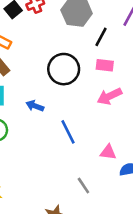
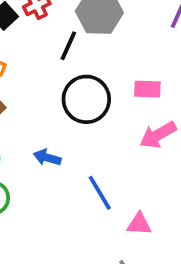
black line: (101, 37) -> (68, 46), moved
pink triangle: (108, 152) -> (139, 224), moved

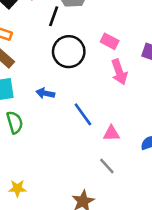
pink rectangle: (147, 89) -> (110, 41), turned 30
pink arrow: (158, 135) -> (119, 72), turned -75

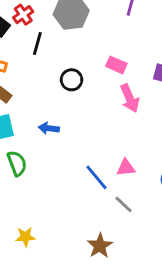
black line: (54, 16) -> (37, 43), moved
black circle: (69, 52) -> (72, 80), size x0.6
blue line: (83, 114) -> (96, 177), moved

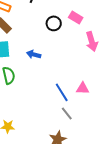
pink rectangle: (116, 65) -> (76, 17), moved
gray line: (124, 204) -> (67, 113), moved

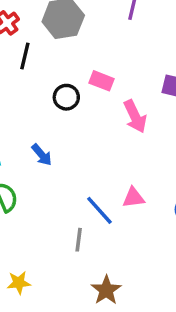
blue arrow: (34, 54) -> (42, 155), turned -136
gray line: (67, 113) -> (79, 240), moved, turned 56

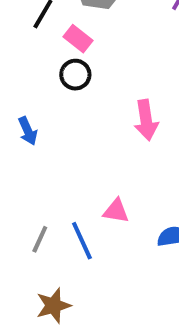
pink rectangle: (101, 81) -> (78, 39), moved
blue line: (99, 210) -> (82, 241), moved

